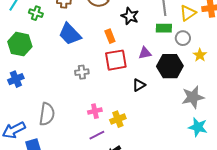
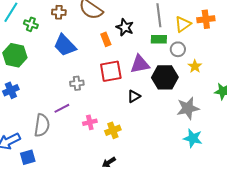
orange rectangle: (110, 36) -> (106, 39), moved
purple triangle: (145, 53) -> (140, 64), size x1.5
purple line: (97, 135) -> (62, 108), moved

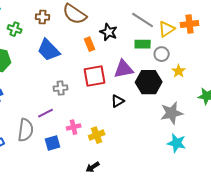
gray line: (159, 15) -> (143, 20), turned -50
blue square: (28, 157) -> (53, 143), moved

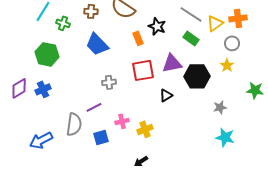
green rectangle: (143, 44) -> (191, 38), turned 35
gray circle: (162, 54) -> (232, 43), moved
gray star: (172, 113) -> (220, 107), size x0.6

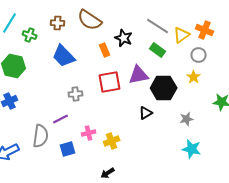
orange cross: (238, 18) -> (205, 30), turned 30
black triangle: (166, 95) -> (146, 113), moved

